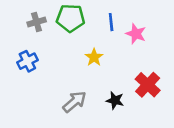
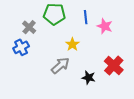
gray cross: (37, 22) -> (29, 27), moved, turned -32
gray arrow: (74, 102) -> (60, 65), moved

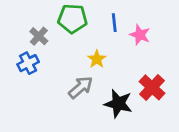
black star: (89, 78) -> (118, 104), size x1.5

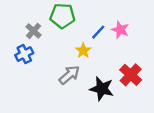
blue line: (114, 23) -> (98, 32), moved, turned 49

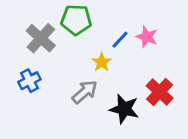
gray cross: (34, 31) -> (41, 38), size x1.5
blue cross: (24, 54) -> (29, 81), moved

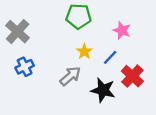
green pentagon: (76, 20) -> (78, 16), moved
gray cross: (41, 38) -> (18, 32), moved
blue line: (120, 40) -> (110, 57), moved

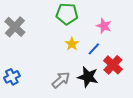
blue cross: (25, 67) -> (12, 77), moved
gray arrow: (70, 76) -> (61, 80), moved

